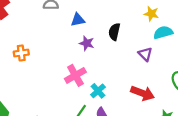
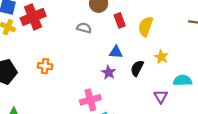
yellow star: (151, 14) -> (161, 57), moved
blue triangle: (78, 20) -> (116, 52), moved

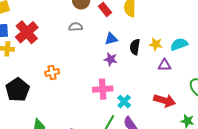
yellow star: (161, 57) -> (156, 44), moved
purple triangle: (161, 96) -> (164, 65), turned -40
pink cross: (90, 100) -> (103, 89), turned 30

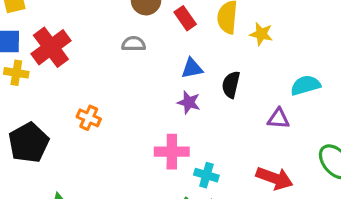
yellow star: (156, 44) -> (261, 34), moved
orange cross: (52, 73) -> (89, 118), turned 32
cyan cross: (124, 102) -> (206, 175), turned -32

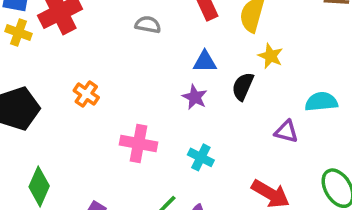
yellow star: (261, 34) -> (271, 56), moved
pink cross: (172, 152) -> (139, 143), moved
cyan cross: (206, 175) -> (201, 157), moved

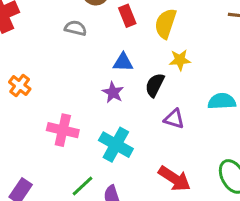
yellow star: (271, 56) -> (180, 60), turned -30
purple triangle: (286, 132) -> (174, 119), moved
cyan cross: (201, 157) -> (116, 145), size x1.5

